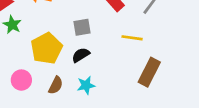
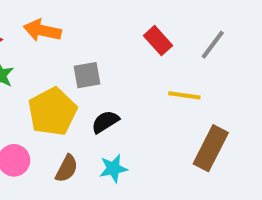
gray square: (82, 27) -> (87, 75), moved

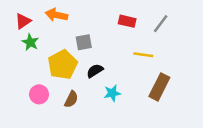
red rectangle: (158, 41) -> (127, 21), turned -35
cyan star: (113, 168) -> (112, 93), moved

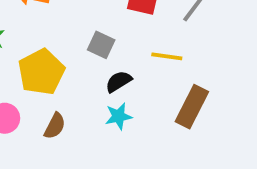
gray square: (84, 42) -> (101, 45), moved, turned 35
black semicircle: (95, 71) -> (119, 82), moved

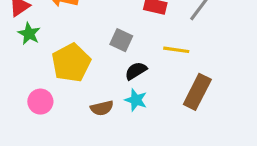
cyan star: (119, 116) -> (136, 100), turned 30
brown semicircle: (55, 126) -> (102, 108), moved, turned 50

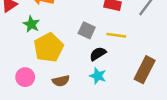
green star: (29, 34) -> (31, 24), moved
yellow line: (176, 50) -> (116, 35), moved
brown semicircle: (102, 108) -> (61, 81), moved

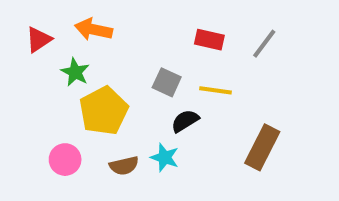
cyan star: (98, 76) -> (165, 157), moved

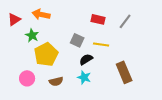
brown rectangle: (262, 147) -> (124, 72), turned -50
cyan star: (165, 157) -> (84, 77), moved

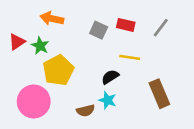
red triangle: (14, 19) -> (17, 42), moved
gray square: (77, 40) -> (99, 30), moved
pink circle: (27, 78) -> (34, 101), size x1.6
brown semicircle: (56, 81) -> (86, 111), moved

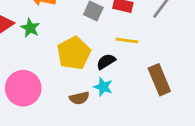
yellow pentagon: (58, 70) -> (74, 53), moved

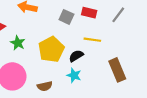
green star: (30, 28) -> (18, 43), moved
brown semicircle: (79, 98) -> (45, 86), moved

